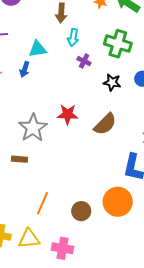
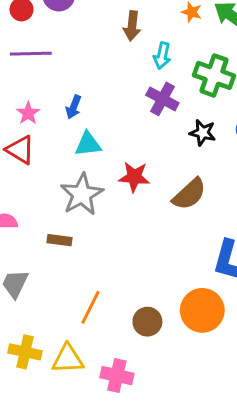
cyan arrow: (73, 38) -> (162, 56), moved
cyan triangle: (38, 49) -> (88, 144), moved
purple cross: (84, 61) -> (162, 99), size x1.5

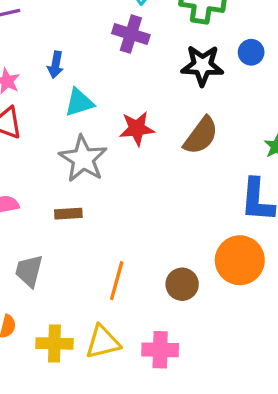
purple cross: (162, 99) -> (131, 34), moved
black star: (203, 133) -> (202, 65), size x1.4

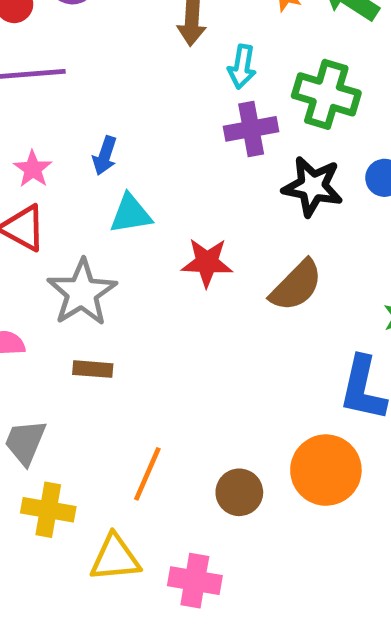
purple cross: (131, 34) -> (251, 129), moved, turned -36
gray star: (83, 159) -> (82, 293), moved
yellow cross: (54, 343) -> (48, 510), moved

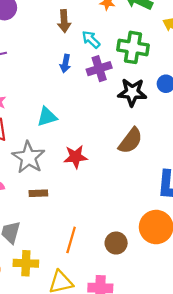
cyan arrow: (242, 67) -> (91, 39), turned 132
blue arrow: (105, 156) -> (65, 63), moved
red star: (207, 263) -> (76, 157), moved

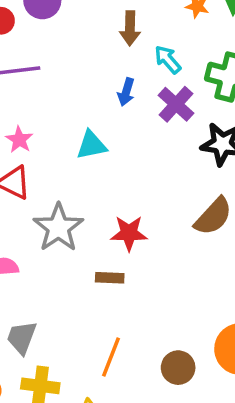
purple cross: (99, 69) -> (176, 104), turned -35
cyan triangle: (47, 117) -> (91, 145), moved
brown rectangle: (38, 193) -> (110, 278), moved

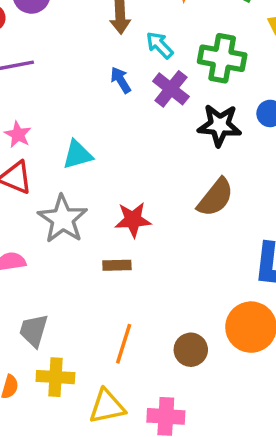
blue arrow: (126, 92) -> (121, 80), turned 136
cyan triangle: (91, 145) -> (77, 155), moved

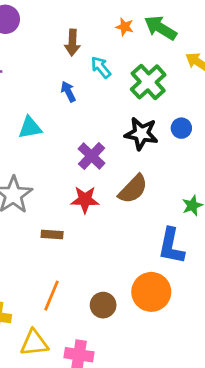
green cross: (222, 58) -> (148, 82), turned 32
purple cross: (171, 89) -> (92, 156), moved
cyan triangle: (77, 155) -> (30, 128), moved
red star: (133, 220) -> (85, 200), moved

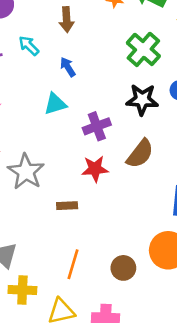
cyan arrow: (101, 67) -> (29, 46), moved
cyan triangle: (30, 128) -> (55, 104), moved
purple cross: (92, 156) -> (97, 126), turned 32

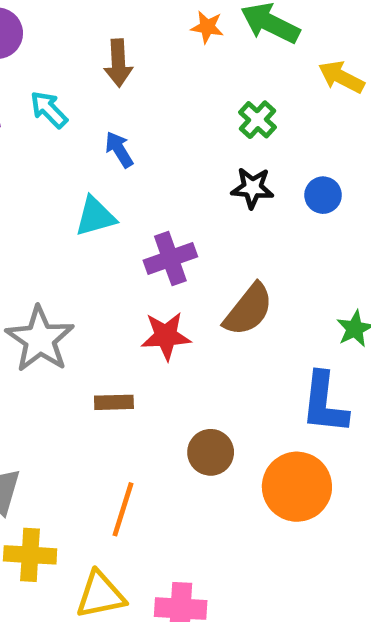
green cross: (143, 49) -> (257, 120), size x0.6
black star: (142, 100) -> (252, 188), moved, size x0.7
brown circle: (123, 268) -> (211, 452), moved

